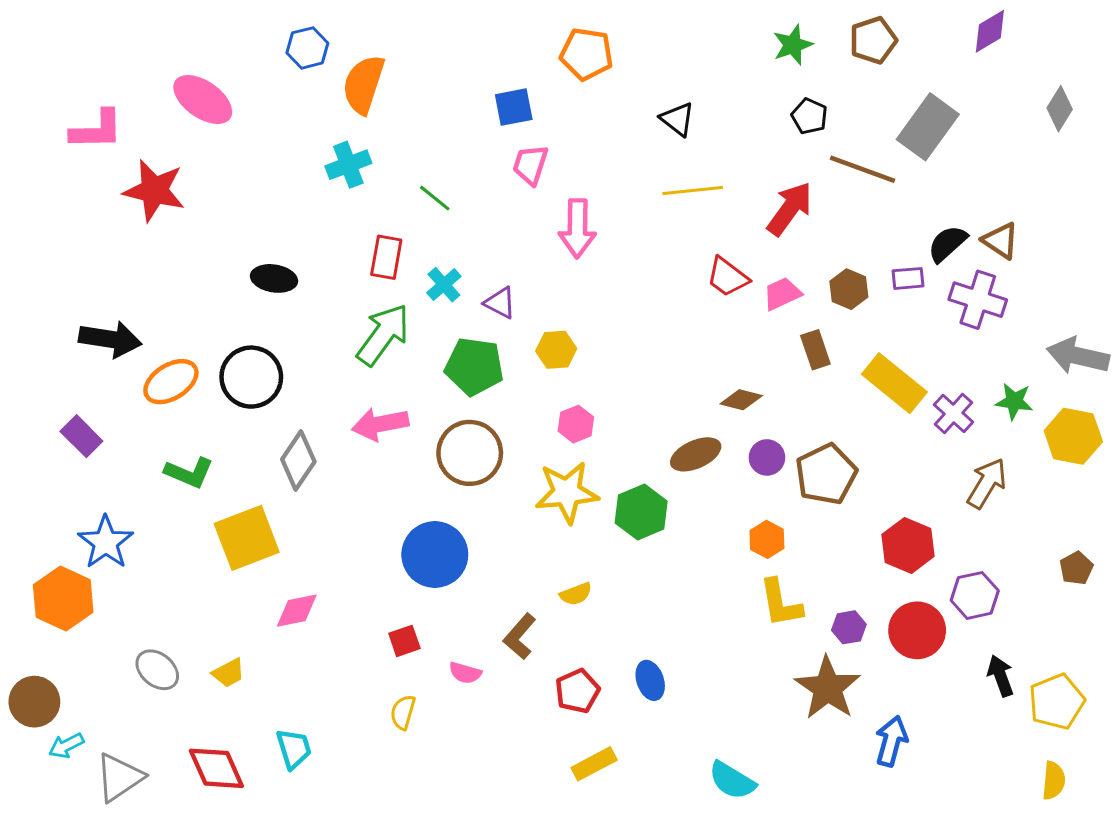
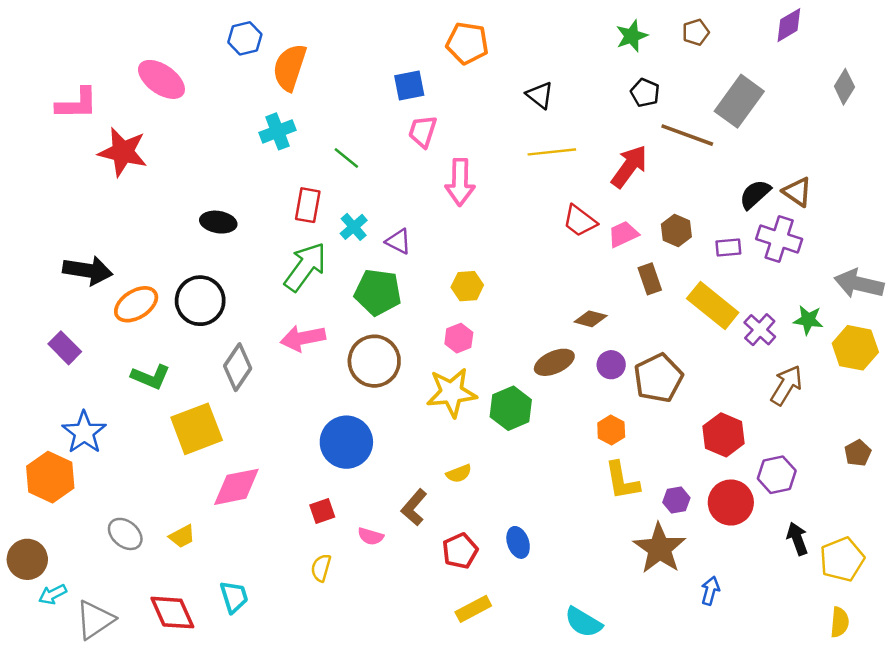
brown pentagon: (873, 40) -> (696, 32), size x0.7
purple rectangle: (908, 278) -> (728, 247), moved
yellow hexagon: (556, 350) -> (467, 286), moved
pink diamond: (297, 611) -> (236, 487), size x1.4
blue arrow: (891, 741) -> (710, 591), size x0.7

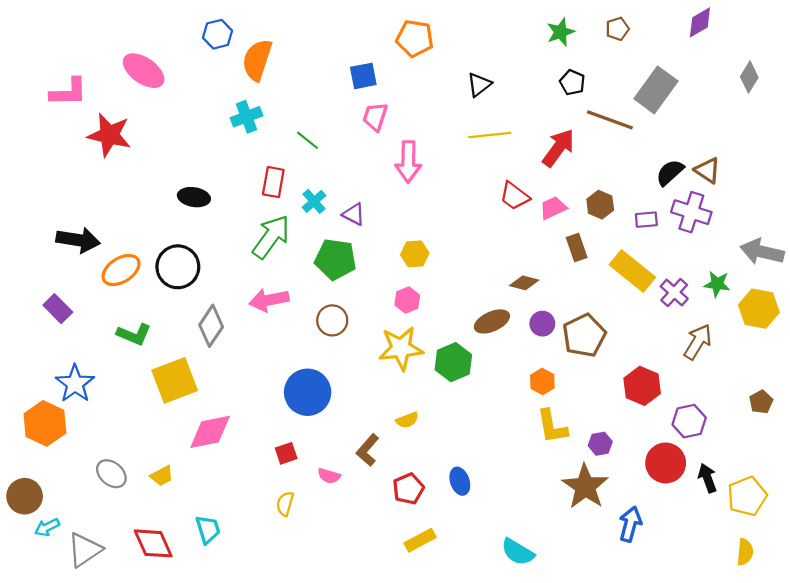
black triangle: (540, 95) -> (479, 85), turned 44
brown circle: (374, 361) -> (332, 320), size x0.7
red circle: (731, 503) -> (666, 463), moved
blue arrow: (710, 591) -> (630, 524), size x1.4

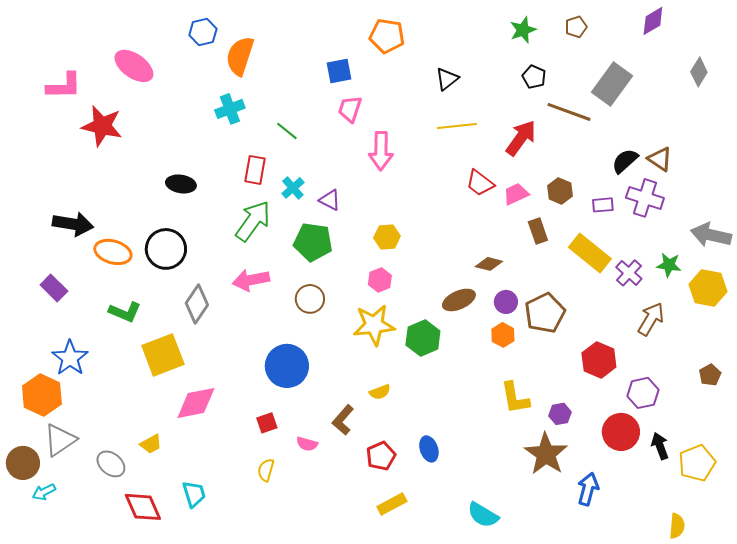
orange ellipse: (121, 270) -> (113, 252), turned 48
orange hexagon: (542, 382) -> (503, 335), moved
gray ellipse: (111, 474) -> (111, 464), moved
gray triangle: (85, 550) -> (60, 440), moved
yellow semicircle: (745, 552) -> (677, 526), moved

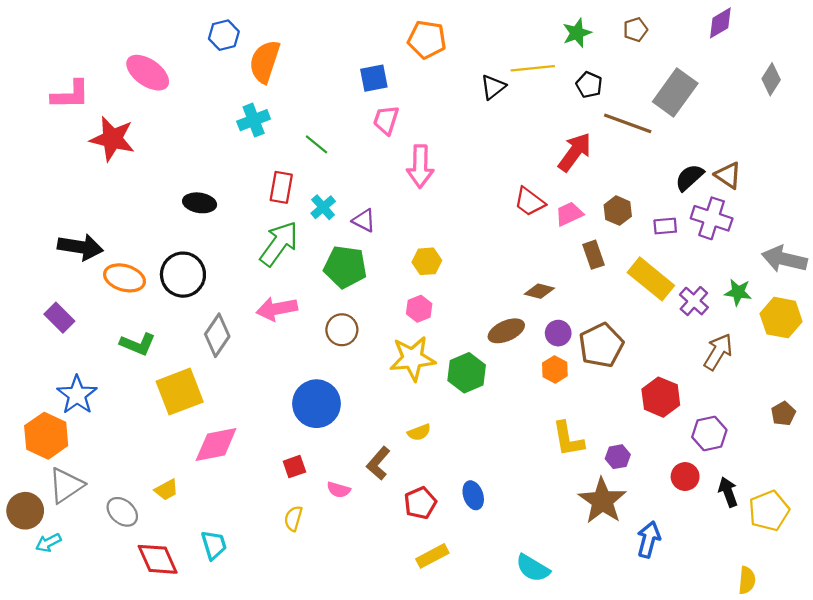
yellow line: (457, 126) -> (533, 68), moved
red circle: (621, 432) -> (685, 477), size x0.7

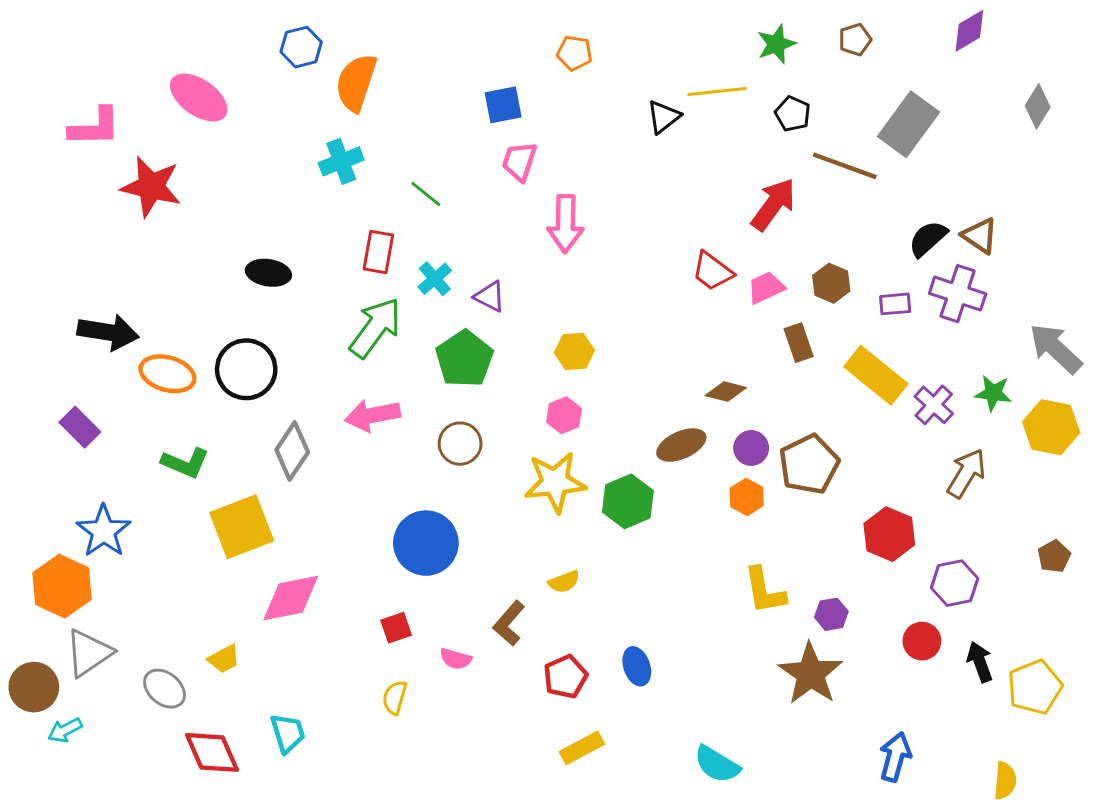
orange pentagon: (427, 40) -> (574, 53), size x0.7
gray arrow: (784, 259) -> (1056, 348), turned 30
green pentagon: (345, 267) -> (464, 359), turned 30
blue arrow: (649, 539) -> (895, 757), moved

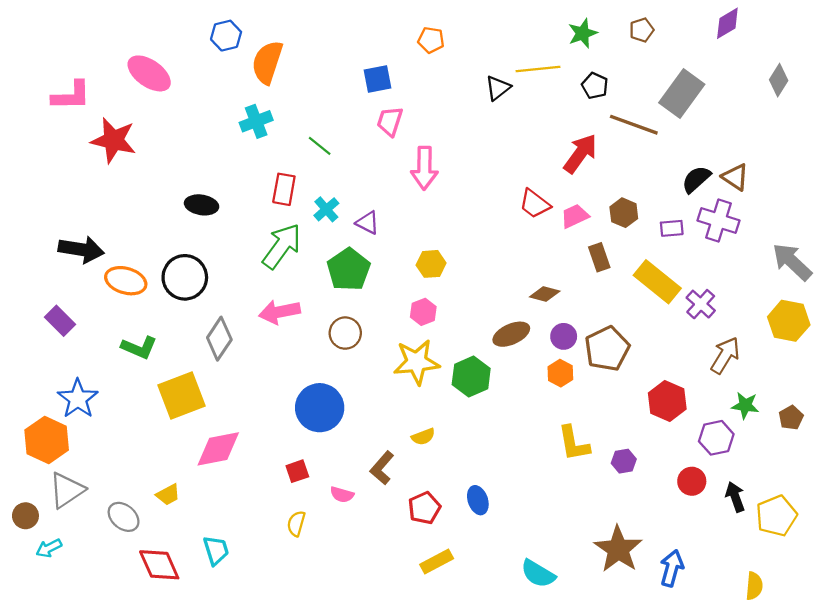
green star: (993, 393) -> (745, 405), moved
brown star: (811, 674) -> (618, 549), moved
brown circle: (34, 687) -> (25, 516), size x0.7

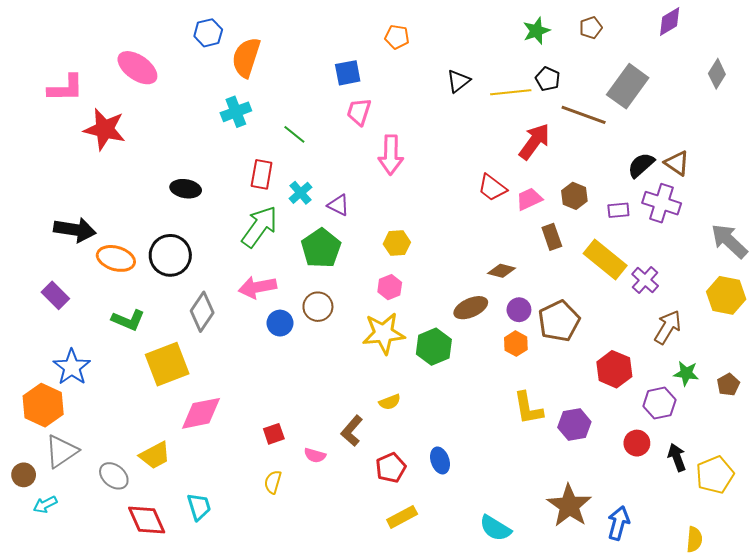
yellow line: (538, 69) -> (511, 92), moved
blue circle: (320, 408) -> (280, 323), moved, size x0.6
purple hexagon: (624, 461) -> (574, 425), size x1.4
yellow trapezoid: (168, 495) -> (155, 455), size x1.4

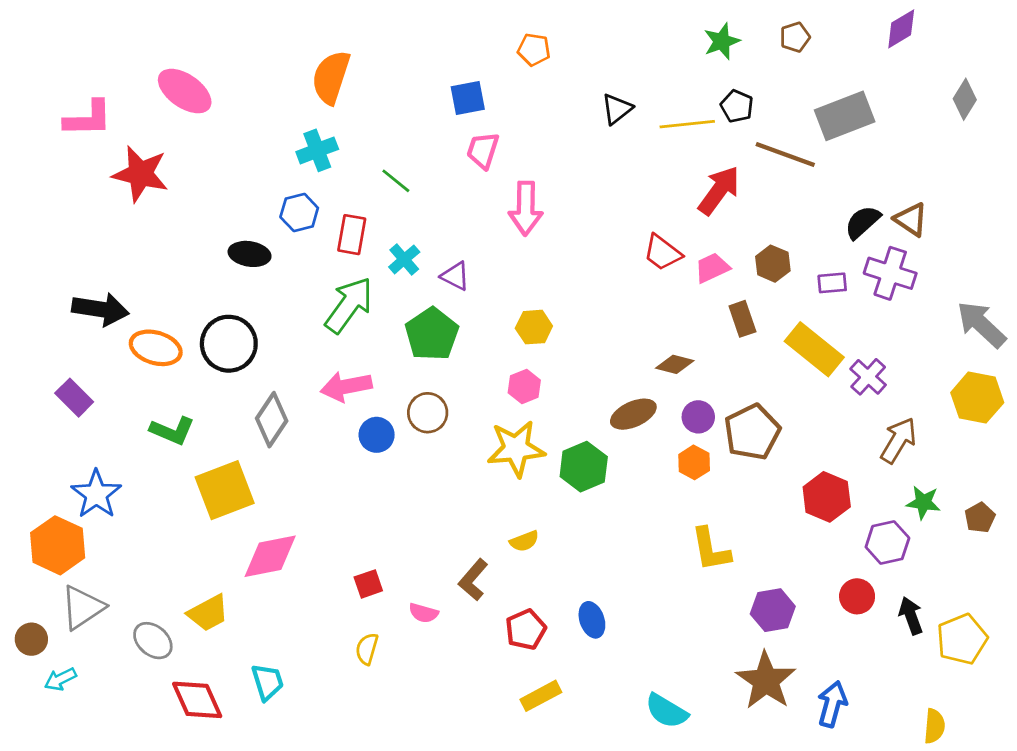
blue hexagon: (208, 33) -> (299, 213), moved
gray rectangle: (628, 86) -> (845, 116), turned 33
purple hexagon: (574, 425) -> (773, 610), moved

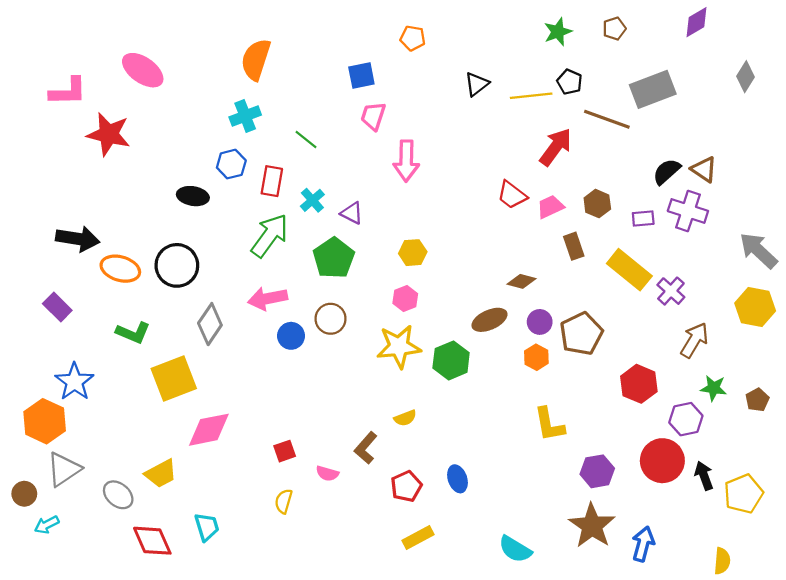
red circle: (857, 596) -> (662, 461), size x1.6

